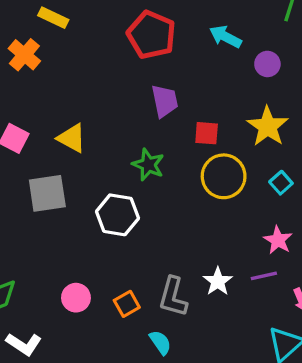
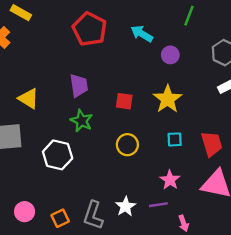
purple trapezoid: (165, 101) -> (79, 85), moved
yellow circle: (224, 176) -> (127, 145), moved, size x0.7
cyan square: (281, 183) -> (175, 139), turned 35

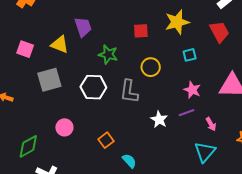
purple trapezoid: (79, 85) -> (83, 27), moved
yellow star: (168, 99) -> (177, 22), turned 30
red trapezoid: (212, 144) -> (219, 32), moved
pink circle: (25, 212) -> (64, 127), moved
gray L-shape: (93, 215) -> (129, 91), moved

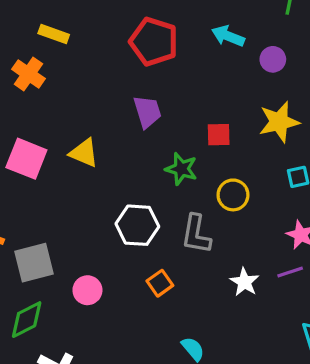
purple trapezoid: (83, 27) -> (147, 112), moved
pink square: (25, 49) -> (26, 159), size x1.4
green star: (108, 54) -> (181, 169), moved
gray square: (49, 80) -> (34, 263), moved
orange square: (106, 140) -> (160, 283), moved

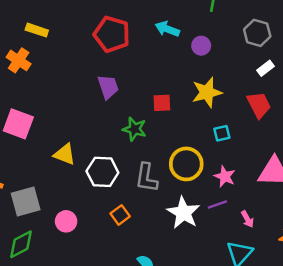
yellow triangle: (84, 153) -> (65, 154), moved
yellow circle: (233, 195) -> (186, 164), moved, size x1.4
white star: (244, 282) -> (183, 213), size x1.5

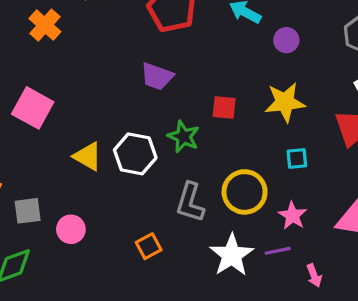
purple trapezoid: (108, 87) -> (157, 76), turned 120
white hexagon: (102, 172) -> (135, 154), moved
gray square: (26, 202) -> (28, 211), size x0.7
pink circle: (66, 221) -> (71, 229), moved

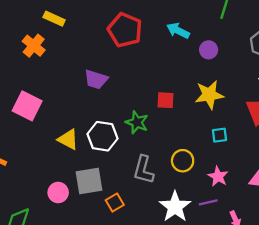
purple trapezoid: (157, 76) -> (96, 79), moved
yellow circle: (245, 192) -> (183, 161), size x0.7
gray square: (28, 211) -> (89, 181), moved, size x1.4

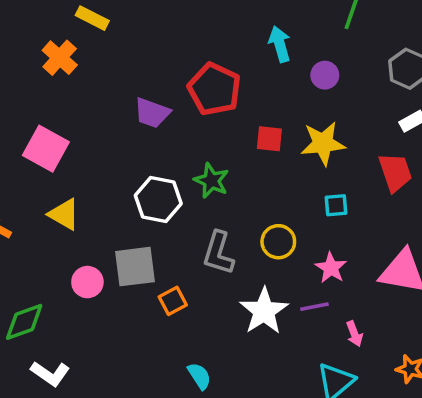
red pentagon: (125, 30) -> (214, 89), moved
cyan arrow: (178, 31) -> (280, 44), turned 45
red square: (166, 100) -> (269, 139), moved
yellow triangle: (68, 139) -> (64, 214), moved

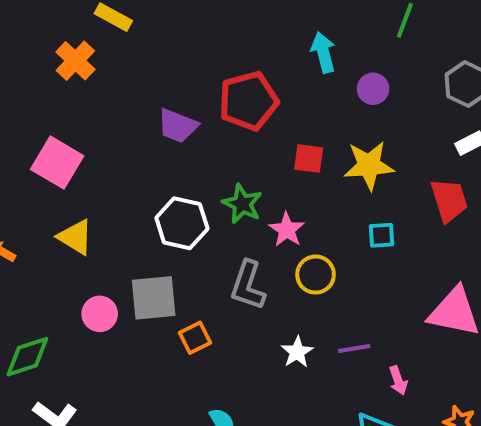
red pentagon: (214, 89) -> (248, 101), turned 30
pink star: (331, 268) -> (287, 230), moved
white star: (264, 311) -> (297, 352), size x0.6

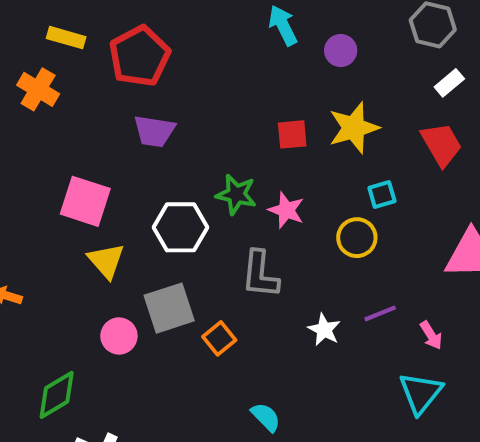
red pentagon: (248, 101) -> (140, 56), moved
pink square: (57, 163) -> (85, 201), moved
yellow triangle: (75, 237) -> (106, 261), moved, turned 30
yellow circle: (316, 275) -> (357, 238), moved

